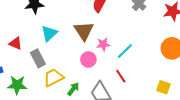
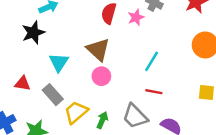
pink star: (103, 44) -> (136, 17), moved
pink circle: (88, 59) -> (101, 76), moved
red line: (121, 76) -> (154, 92), turned -32

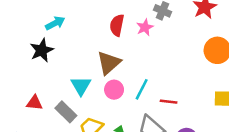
brown triangle: (98, 50) -> (109, 63), turned 40
cyan line: (152, 61) -> (142, 89), moved
cyan triangle: (59, 62) -> (81, 86), moved

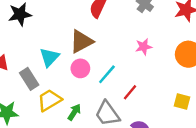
pink star: (145, 27) -> (144, 47), moved
red line: (169, 102) -> (130, 92), turned -70

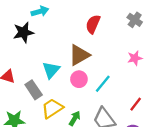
red line: (130, 92) -> (136, 104), moved

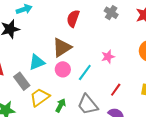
pink star: (135, 58) -> (108, 57), moved
cyan triangle: (51, 70) -> (37, 62), turned 30

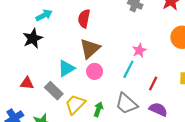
red semicircle: (73, 18) -> (84, 19), moved
cyan line: (85, 73) -> (128, 69), moved

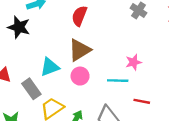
black star: (33, 38) -> (19, 27), turned 30
cyan line: (128, 69) -> (118, 81), turned 54
red line: (153, 83) -> (142, 101), turned 64

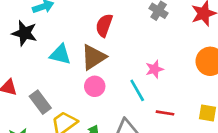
red semicircle: (79, 16) -> (104, 25), moved
cyan triangle: (50, 67) -> (60, 54), moved, turned 36
cyan line: (118, 81) -> (137, 90), turned 60

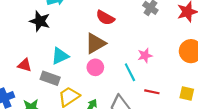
red semicircle: (104, 25) -> (105, 18), turned -84
cyan triangle: (60, 54) -> (60, 56), moved, turned -42
gray rectangle: (40, 102) -> (50, 78), turned -36

